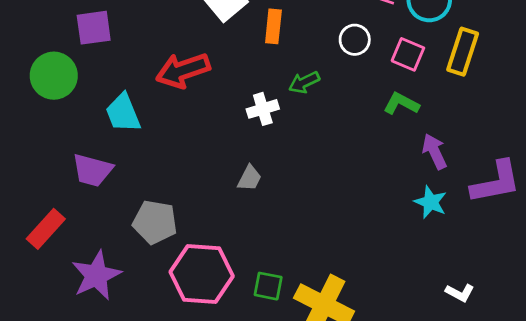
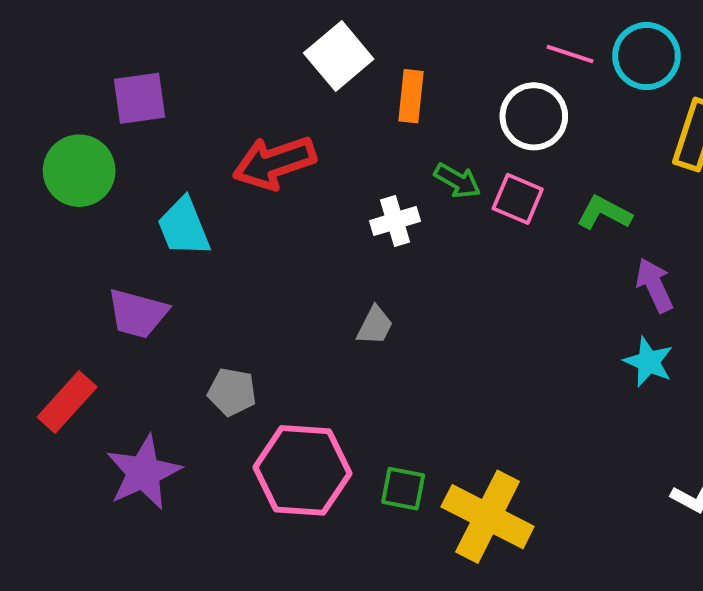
white circle: (355, 40) -> (534, 116), size x1.4
pink square: (408, 54) -> (518, 199), moved
green arrow: (304, 82) -> (457, 181), turned -124
gray pentagon: (155, 222) -> (232, 392), size x0.7

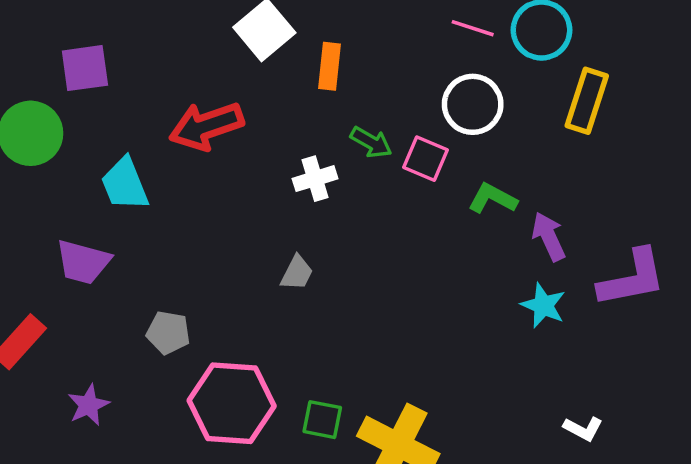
white circle: (534, 116) -> (473, 104), moved
green L-shape: (604, 213) -> (493, 199), moved
purple star: (144, 472) -> (89, 405), size x0.6

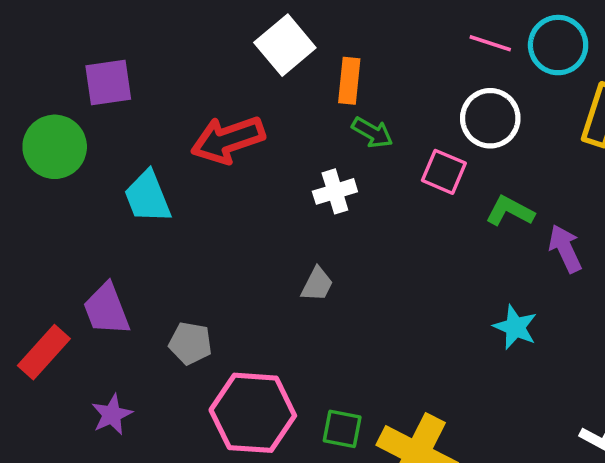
green arrow: (371, 142) -> (372, 133), moved
purple trapezoid: (83, 262) -> (106, 309), moved, turned 54
cyan star: (543, 305) -> (515, 327), moved

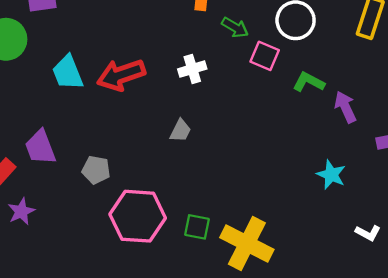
green arrow: (372, 133) -> (235, 27), moved
red arrow: (228, 140) -> (121, 75), moved
cyan star: (515, 327) -> (331, 175), moved
purple star: (112, 415) -> (21, 211), moved

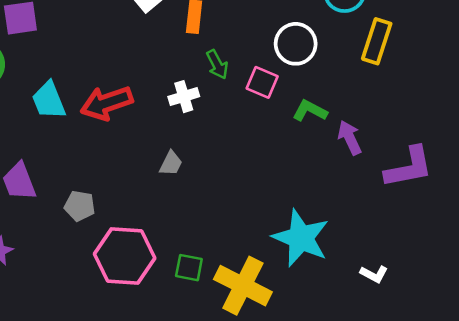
green arrow: (235, 27) -> (217, 64), moved, turned 32
cyan star: (331, 175) -> (301, 238), moved, size x1.8

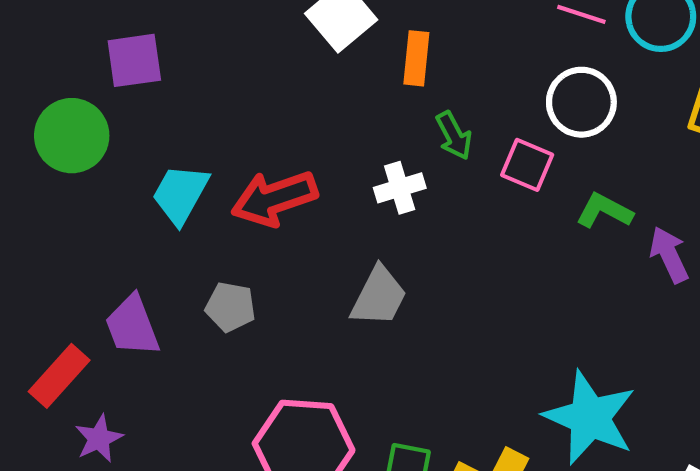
cyan trapezoid: (49, 100) -> (180, 194), turned 51
gray trapezoid: (171, 163) -> (379, 296), size x1.5
gray pentagon: (80, 206) -> (230, 307), moved

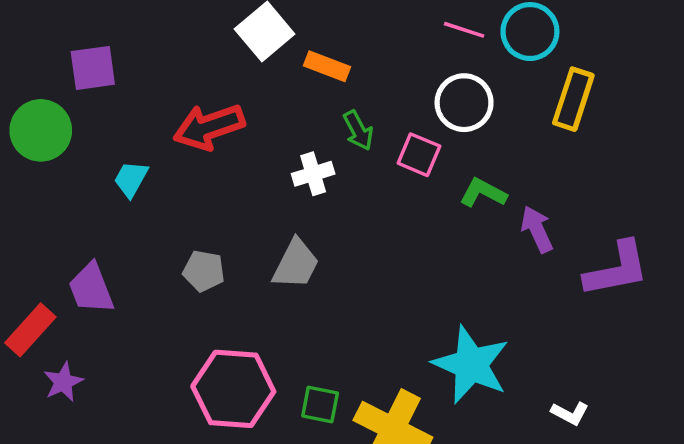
orange rectangle: (416, 58) -> (327, 66), turned -75
cyan trapezoid: (180, 194) -> (131, 179), size x0.7
red arrow: (274, 198) -> (209, 127), moved
gray pentagon: (230, 307) -> (204, 271), moved

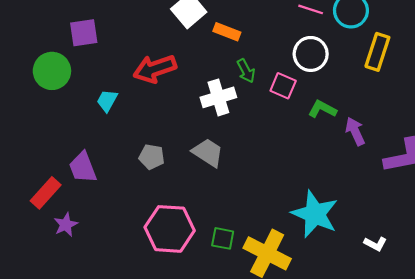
white cross: (313, 174) -> (218, 97), size x1.4
gray trapezoid: (296, 264) -> (208, 153), turned -84

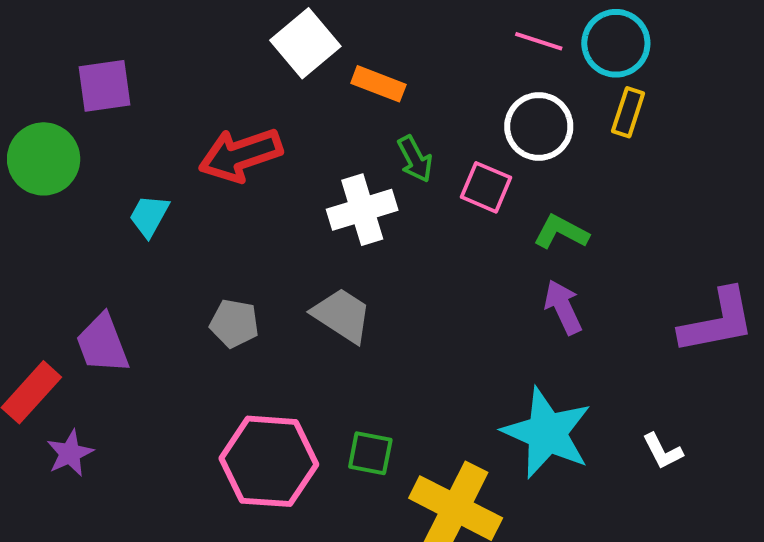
yellow rectangle: (377, 52) -> (628, 112), moved, size x0.7
purple arrow: (355, 131) -> (563, 307), moved
green square: (223, 238) -> (370, 453), moved
white L-shape: (375, 244) -> (663, 451), moved, turned 35

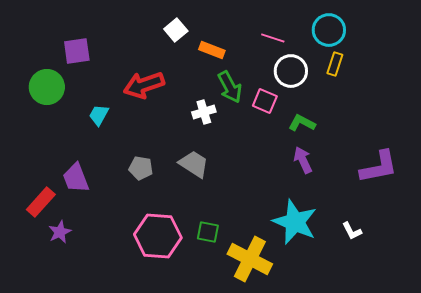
pink line: (539, 41) -> (273, 38), moved
white square: (305, 43) -> (176, 30), size x0.7
green arrow: (415, 159) -> (230, 87), size x1.4
white cross: (362, 210) -> (204, 112), size x0.7

